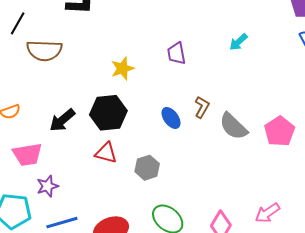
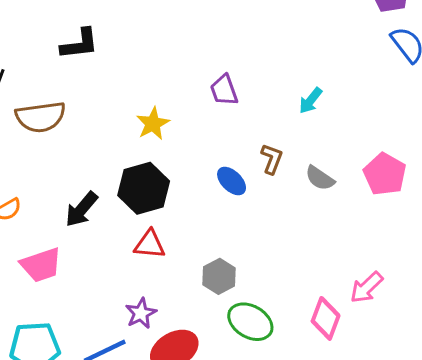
cyan arrow: (238, 42) -> (311, 101), moved
gray semicircle: (233, 126) -> (320, 178), size x0.7
gray hexagon: (147, 168) -> (219, 276), moved
purple star: (47, 186) -> (141, 313), moved
pink arrow: (267, 213) -> (367, 287), moved

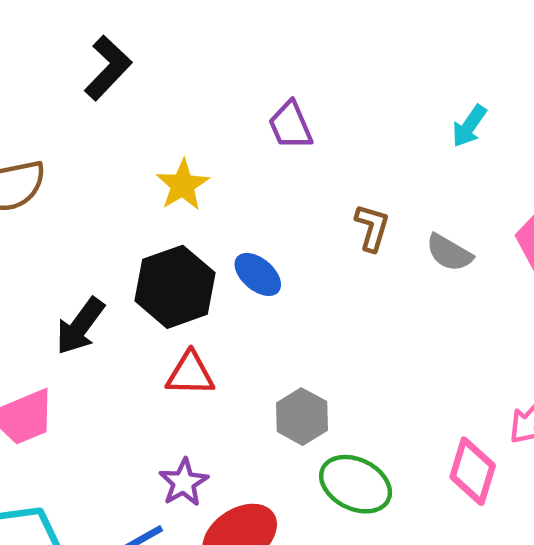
black L-shape: (80, 44) -> (108, 68), moved, turned -36
cyan arrow: (311, 101) -> (469, 126), moved
blue ellipse: (232, 181) -> (258, 274), moved

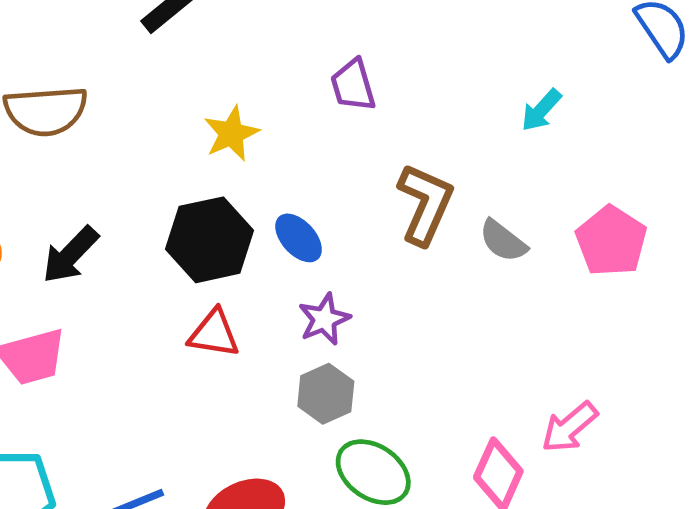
brown L-shape: (372, 228) -> (425, 204), size x1.6
black arrow: (80, 326) -> (70, 255), moved
purple star: (184, 482) -> (324, 319), moved

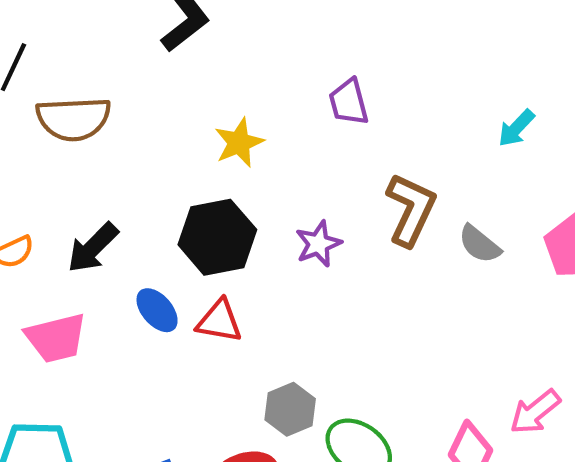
blue ellipse: (299, 238) -> (157, 310), moved
purple star: (324, 319) -> (318, 244), moved
gray hexagon: (326, 394) -> (290, 409), moved

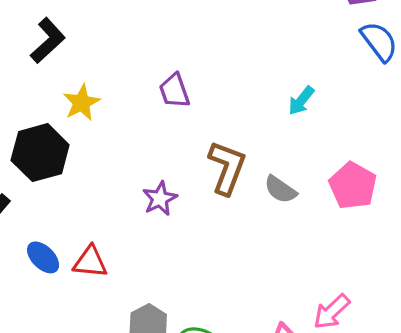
yellow star: (239, 143) -> (82, 103), moved
black hexagon: (217, 237) -> (40, 153), moved

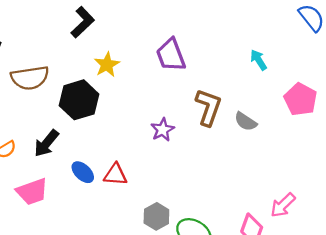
purple trapezoid: (174, 91) -> (171, 55), size x1.4
cyan arrow: (301, 101) -> (259, 60), turned 110
pink pentagon: (353, 186) -> (300, 99), moved

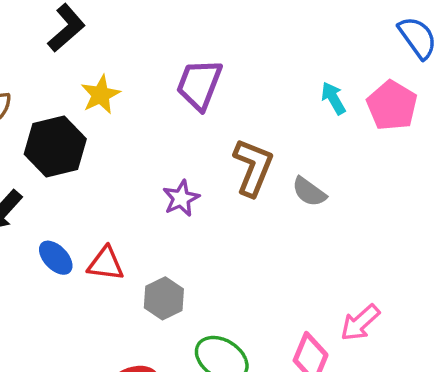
purple trapezoid: (171, 55) -> (199, 84), turned 39
pink pentagon: (300, 99) -> (392, 105), moved
gray hexagon: (156, 216) -> (164, 298), moved

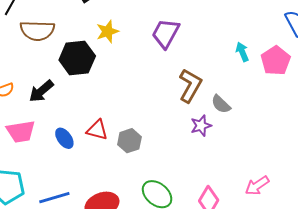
purple star: (181, 198) -> (201, 126), moved
blue ellipse: (56, 258) -> (64, 138), moved
gray hexagon: (164, 298) -> (129, 141), moved
pink arrow: (360, 323) -> (257, 186), moved

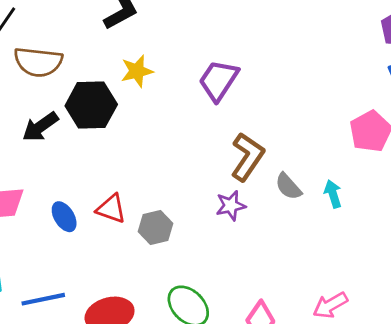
cyan arrow: (242, 52) -> (333, 194), moved
black arrow: (41, 91) -> (40, 127), moved
purple star: (201, 126) -> (231, 206), moved

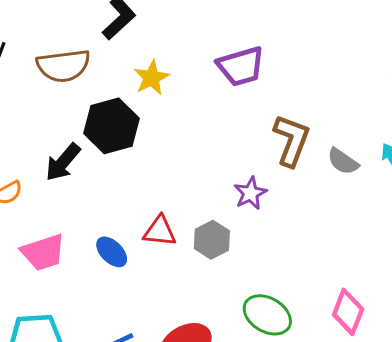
brown semicircle: (38, 62) -> (63, 66), moved
purple trapezoid: (218, 80) -> (241, 66), turned -126
purple star: (231, 206) -> (250, 193), moved

